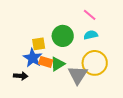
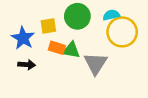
blue star: (33, 58) -> (23, 38), moved
yellow circle: (95, 63) -> (122, 32), moved
green triangle: (58, 64) -> (71, 50), turned 42

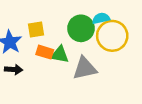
green circle: (77, 16) -> (81, 28), moved
gray triangle: (96, 63) -> (85, 68), turned 45

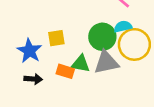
orange rectangle: (45, 52) -> (65, 71), moved
gray triangle: (85, 68) -> (106, 62), moved

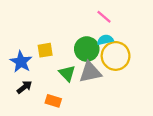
green triangle: (81, 64) -> (67, 73), turned 36
orange rectangle: (65, 71) -> (53, 101), moved
black arrow: (33, 79) -> (24, 87), turned -42

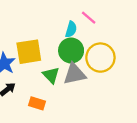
cyan semicircle: (105, 40) -> (71, 29), moved, turned 119
yellow square: (45, 50) -> (29, 52), size x1.6

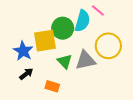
cyan semicircle: (71, 29) -> (82, 21), size x1.5
green circle: (71, 50) -> (63, 28), moved

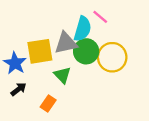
green circle: (63, 28) -> (86, 51), moved
gray triangle: (85, 60) -> (66, 43), moved
orange rectangle: (52, 86) -> (48, 103), turned -72

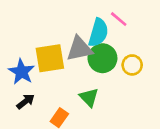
yellow circle: (112, 57) -> (132, 65), size x0.6
green triangle: (62, 75) -> (89, 97), moved

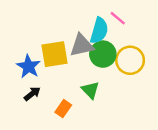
yellow circle: (132, 65) -> (130, 60), size x1.5

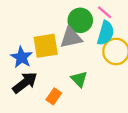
cyan semicircle: (99, 31) -> (106, 33), moved
green circle: (103, 54) -> (80, 20), moved
black arrow: (32, 94) -> (25, 83), size x1.6

